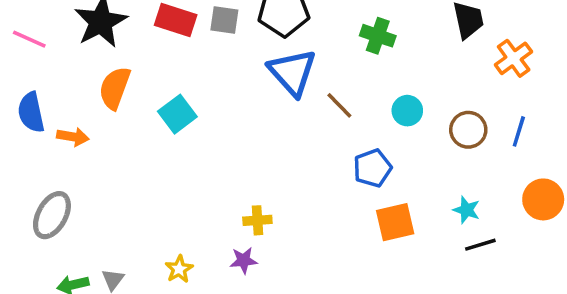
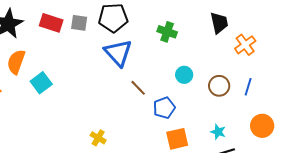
brown line: (339, 105) -> (138, 88), moved
cyan square: (177, 114) -> (41, 83), moved
yellow cross: (257, 220) -> (98, 138), turned 35

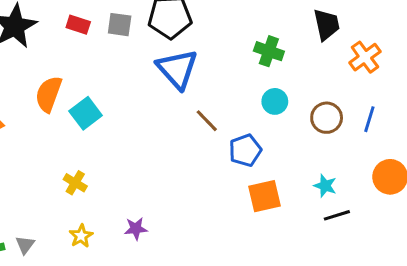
red rectangle: (51, 23) -> (78, 25), size x0.7
green cross: (167, 32) -> (269, 51), moved
orange semicircle: (16, 62) -> (49, 94), moved
cyan square: (41, 83) -> (86, 113), moved
yellow cross: (98, 138) -> (75, 183), moved

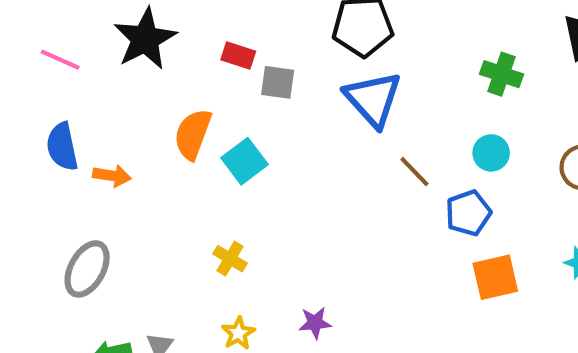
red rectangle: (78, 25) -> (238, 55), moved
gray square: (120, 25) -> (278, 82), moved
cyan circle: (275, 101) -> (491, 153), moved

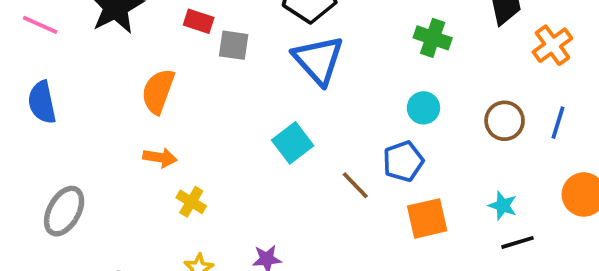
cyan square: (245, 161) -> (293, 143), moved
brown line: (414, 172) -> (355, 185), moved
orange arrow: (112, 176) -> (160, 158), moved

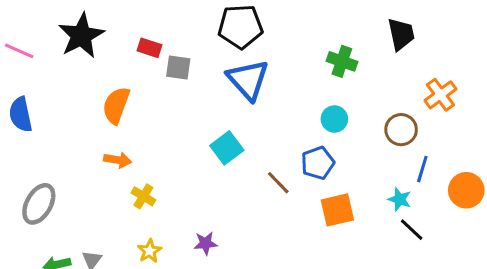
orange cross: (552, 45) -> (440, 95), moved
blue line: (558, 123) -> (422, 169), moved
black line: (517, 242) -> (412, 230), turned 60

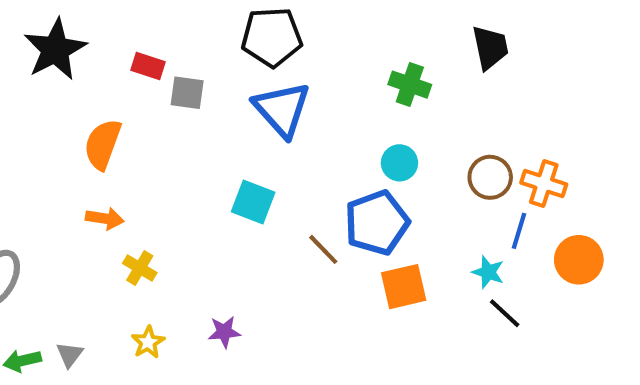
orange cross: (440, 95) -> (544, 183), moved, turned -36
cyan square: (227, 148) -> (253, 202), turned -32
blue pentagon: (318, 163) -> (377, 223), size x1.4

